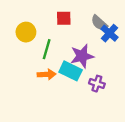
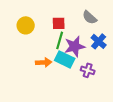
red square: (64, 18) -> (59, 23), moved
blue cross: (109, 33) -> (99, 41), moved
green line: (47, 49) -> (60, 40), moved

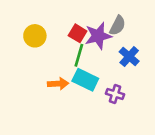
gray semicircle: (90, 17) -> (118, 26), turned -105
red square: (59, 23) -> (78, 33), turned 32
purple star: (75, 46) -> (98, 36), moved

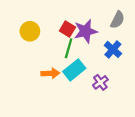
gray semicircle: (118, 26) -> (117, 20), moved
cyan rectangle: (85, 80) -> (74, 70), turned -65
purple cross: (115, 94) -> (100, 82), turned 35

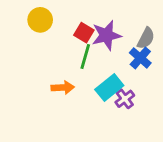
gray semicircle: (117, 20) -> (146, 38), moved
yellow circle: (30, 31) -> (40, 20), moved
cyan rectangle: (74, 70) -> (109, 88), moved

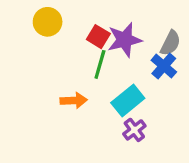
purple cross: (125, 99) -> (134, 130), moved

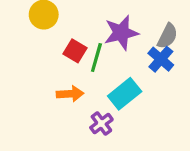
red square: (98, 37) -> (75, 51), moved
purple cross: (134, 130) -> (101, 124), moved

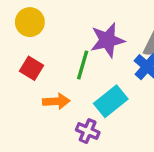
red square: (75, 51) -> (32, 68), moved
purple cross: (101, 124) -> (88, 131), turned -30

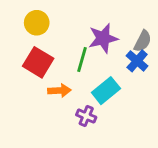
red square: (32, 68) -> (38, 62), size x1.5

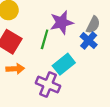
orange arrow: (59, 91) -> (15, 69), moved
purple cross: (86, 116) -> (48, 85), size x1.5

